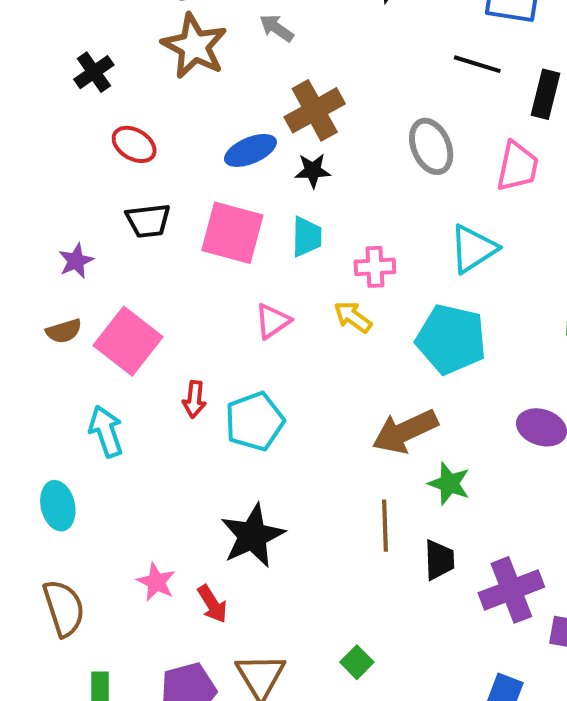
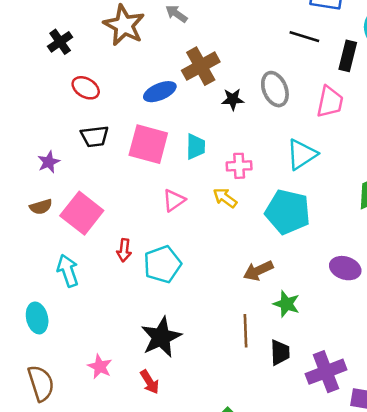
black star: (313, 171) -> (233, 99), moved
brown arrow: (405, 431) -> (258, 271), size x0.7
red arrow: (212, 604) -> (150, 382), moved

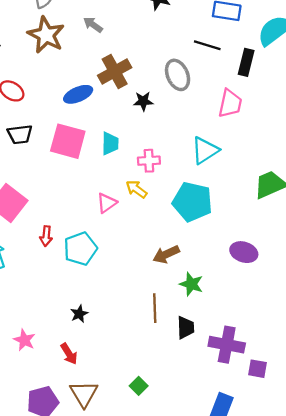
gray ellipse: (275, 89) -> (178, 75), moved
pink triangle: (174, 200) -> (107, 203), moved
black star: (161, 337) -> (79, 314), size x0.5
purple cross: (326, 372) -> (227, 345), turned 32

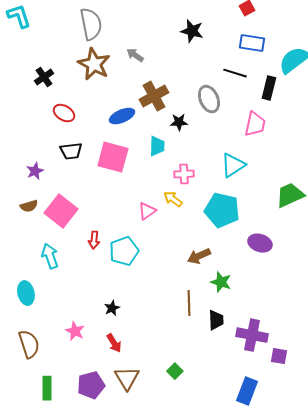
cyan trapezoid: (110, 143) -> (157, 146), moved
purple ellipse: (244, 252) -> (260, 243), moved
black star: (79, 314) -> (112, 308), moved

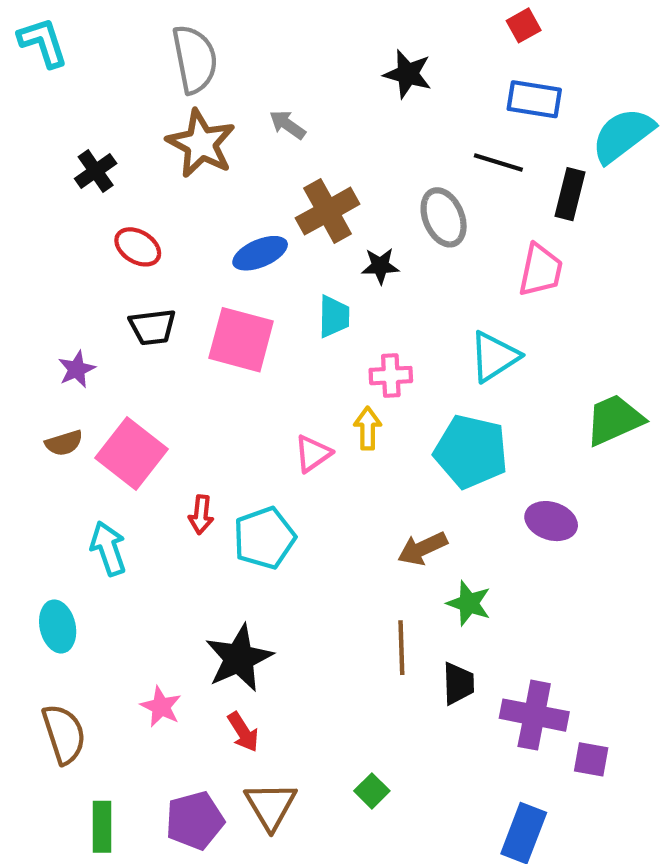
yellow arrow: (173, 199) -> (368, 428), turned 54
black star: (112, 308) -> (239, 658), size x2.0

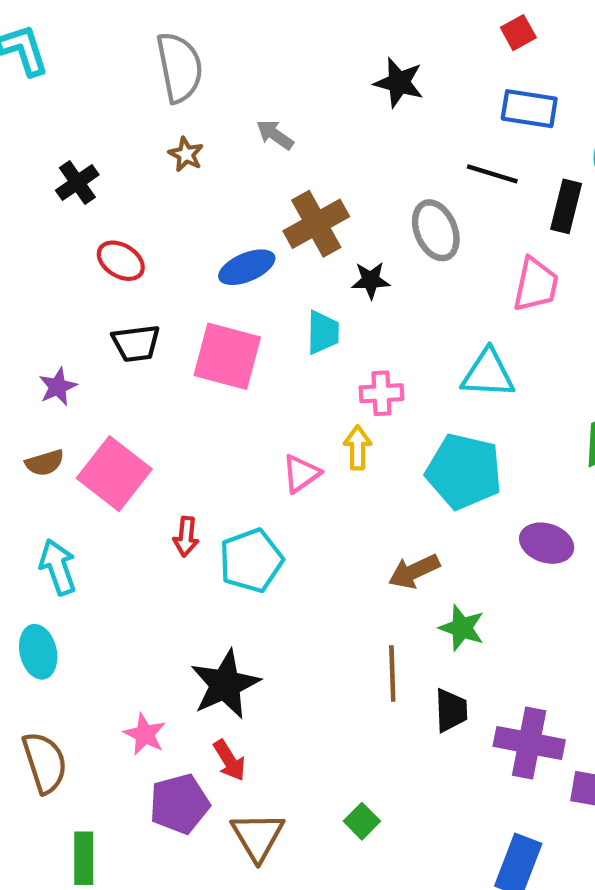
brown star: (201, 144) -> (186, 154), size x0.5
cyan triangle: (494, 357) -> (488, 374), turned 36
cyan arrow: (108, 548) -> (58, 567), moved
purple pentagon: (195, 821) -> (179, 804), moved

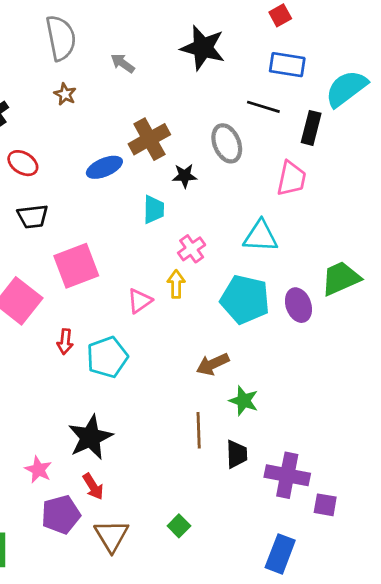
black star: (399, 83) -> (203, 48), size x1.4
gray arrow: (275, 135) -> (123, 63), moved
pink square: (227, 356) -> (76, 266), moved, turned -36
pink cross: (381, 393) -> (192, 249), turned -32
purple ellipse: (547, 543) -> (298, 305), moved, turned 52

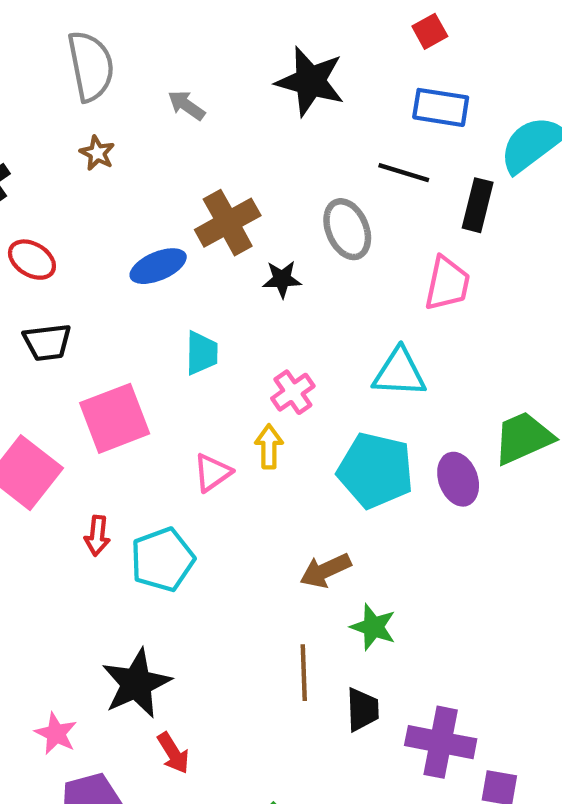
cyan trapezoid: (154, 209) -> (202, 353), moved
red arrow: (93, 486) -> (173, 753), moved

